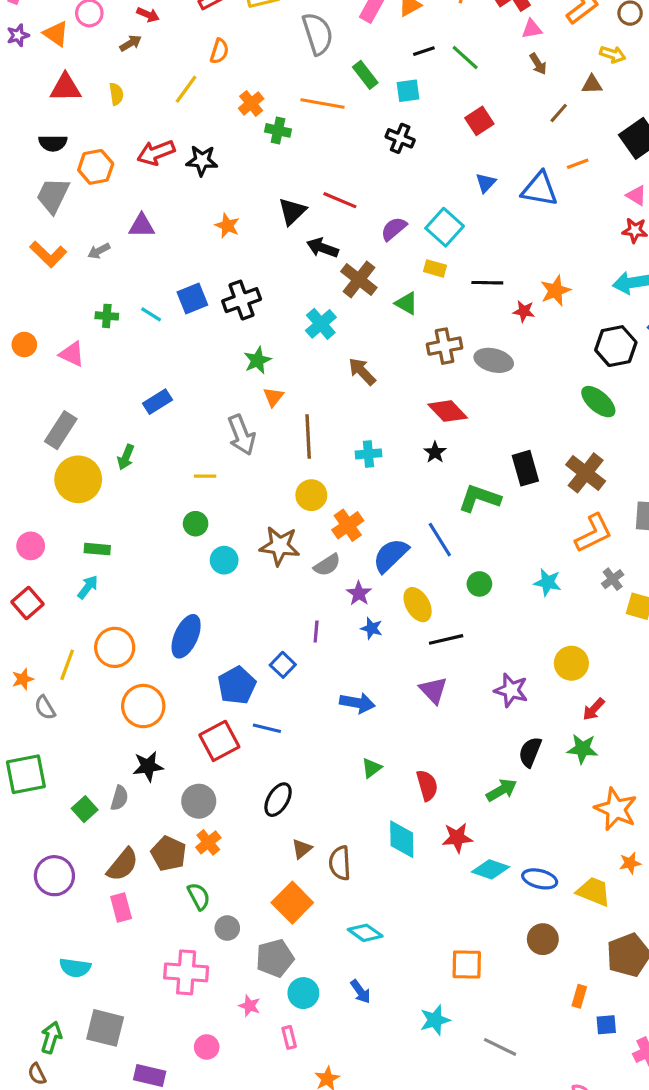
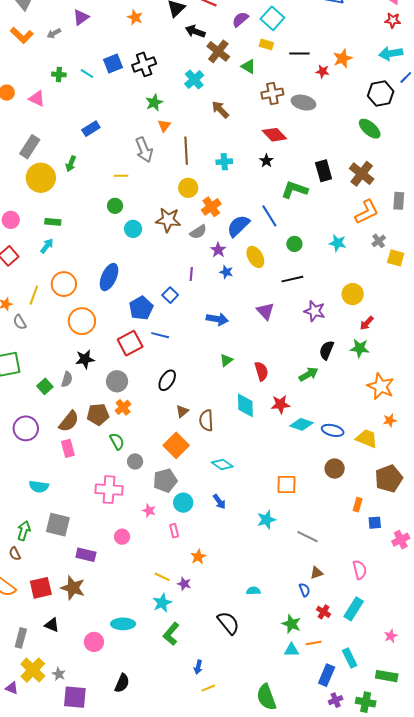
purple triangle: (142, 226) -> (81, 17), turned -36
black line: (446, 639) -> (292, 279), moved
brown pentagon: (169, 854) -> (98, 414), turned -30

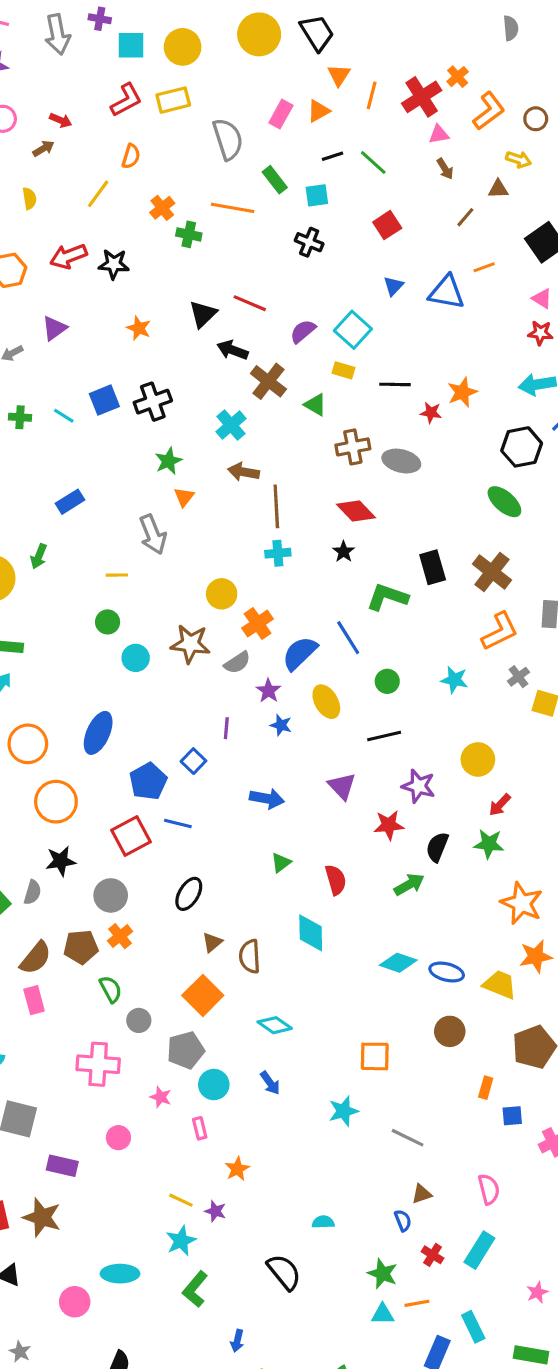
brown arrow: (220, 110) -> (243, 472), moved, turned -36
brown line: (186, 151) -> (276, 506), moved
red star: (280, 404) -> (389, 825), moved
orange star: (390, 420) -> (536, 956), size x1.5

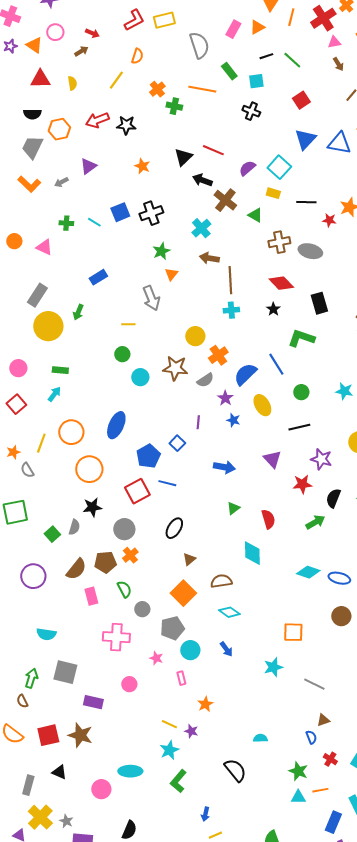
blue triangle: (393, 286) -> (305, 139), size x1.6
black rectangle: (433, 567) -> (319, 303), moved
brown semicircle: (250, 956) -> (221, 581), moved, turned 85
pink rectangle: (34, 1000) -> (91, 596), moved

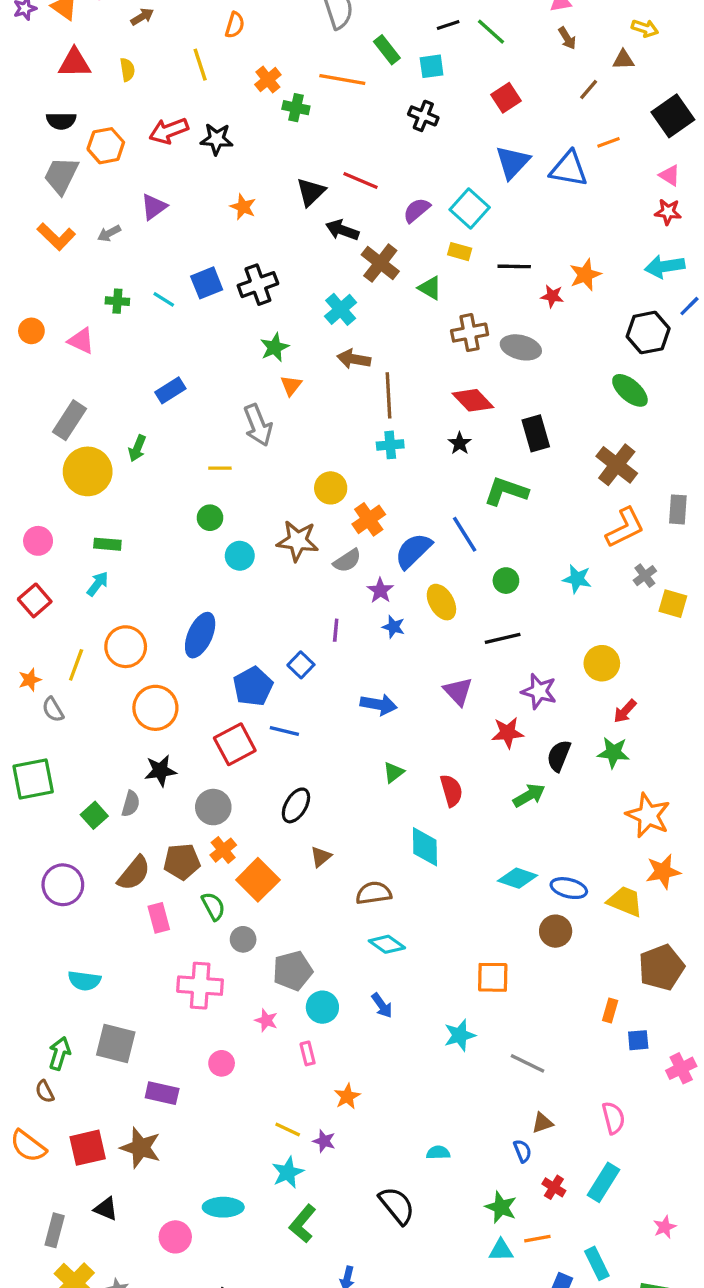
yellow line: (116, 80) -> (200, 65), turned -54
orange square: (183, 593) -> (258, 880), moved
brown circle: (341, 616) -> (556, 931), moved

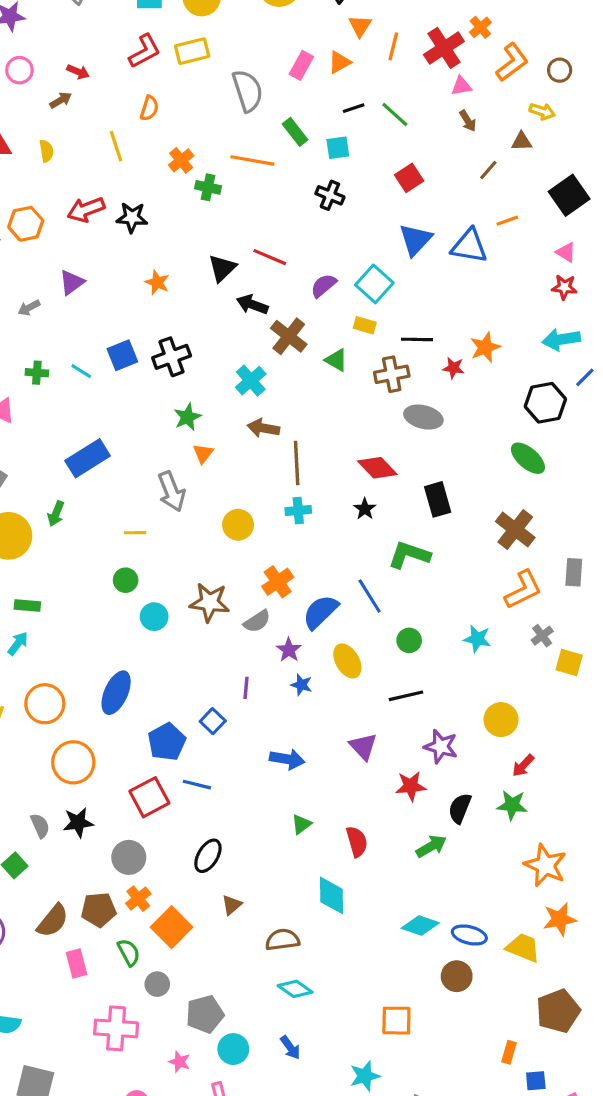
brown cross: (470, 333) -> (392, 374), moved
blue rectangle: (170, 390) -> (88, 458), size x1.5
yellow circle: (331, 488) -> (238, 525), moved
gray semicircle: (131, 804) -> (40, 826), moved, turned -40

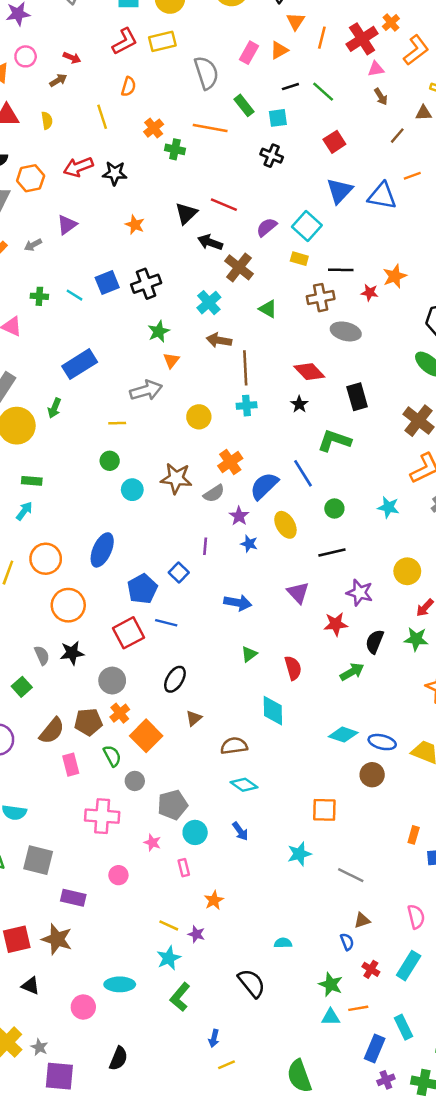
green triangle: (336, 360) -> (268, 309), moved
gray arrow: (172, 491) -> (146, 390), turned -84

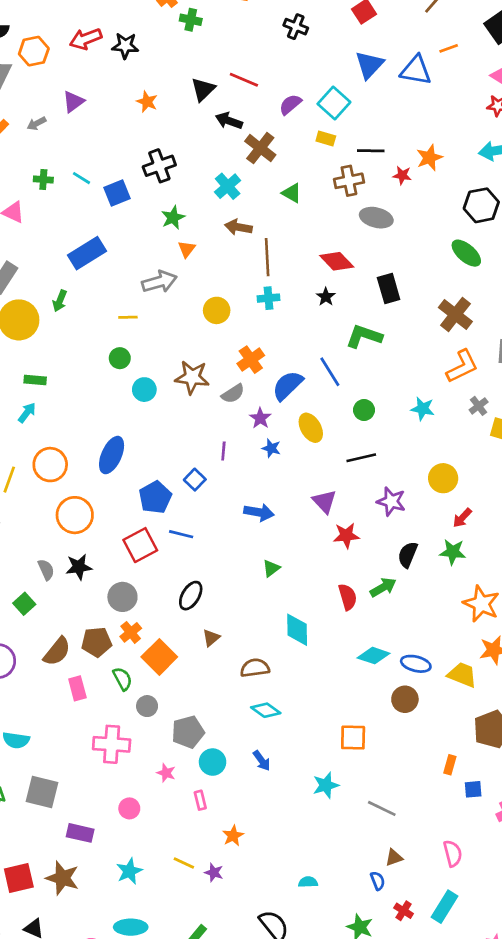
blue square: (107, 282) -> (117, 193), moved
red star: (336, 624) -> (346, 536), moved
red semicircle: (293, 668) -> (348, 597), moved
cyan star: (169, 958) -> (129, 871), moved

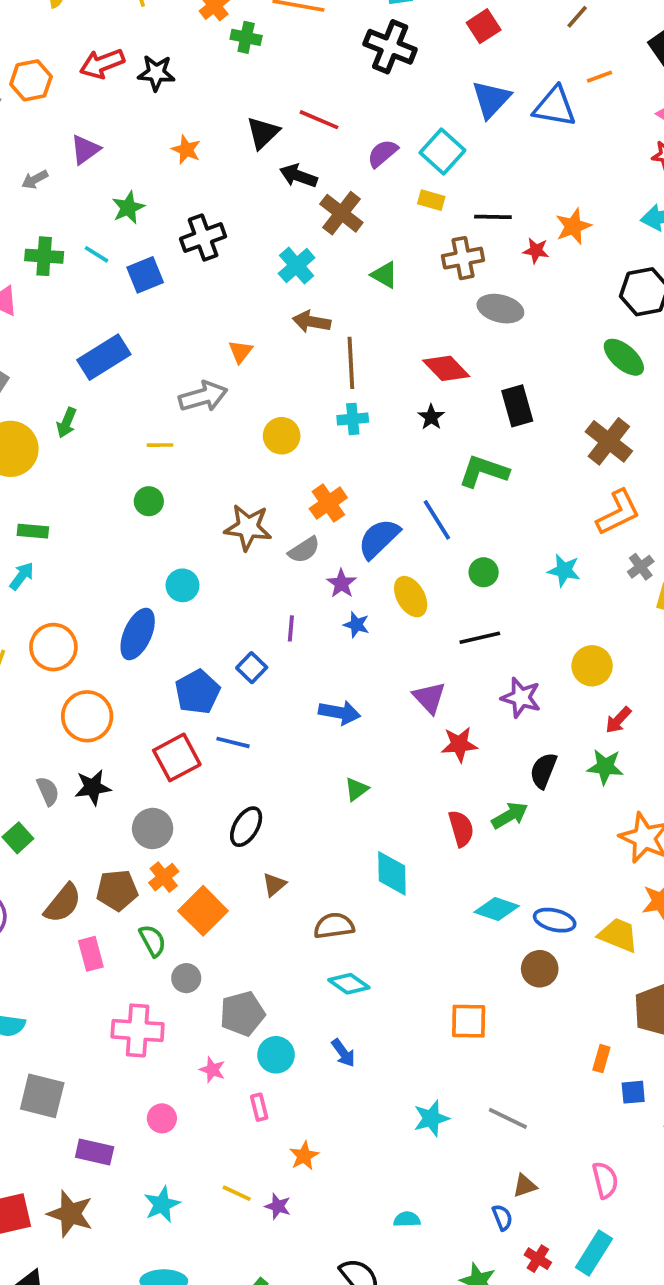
black cross: (296, 27) -> (390, 47), size x1.5
green cross: (43, 179) -> (44, 256), size x1.4
green star: (173, 218) -> (128, 208), moved
cyan circle: (144, 390) -> (182, 585), moved
cyan star: (326, 785) -> (431, 1118), moved

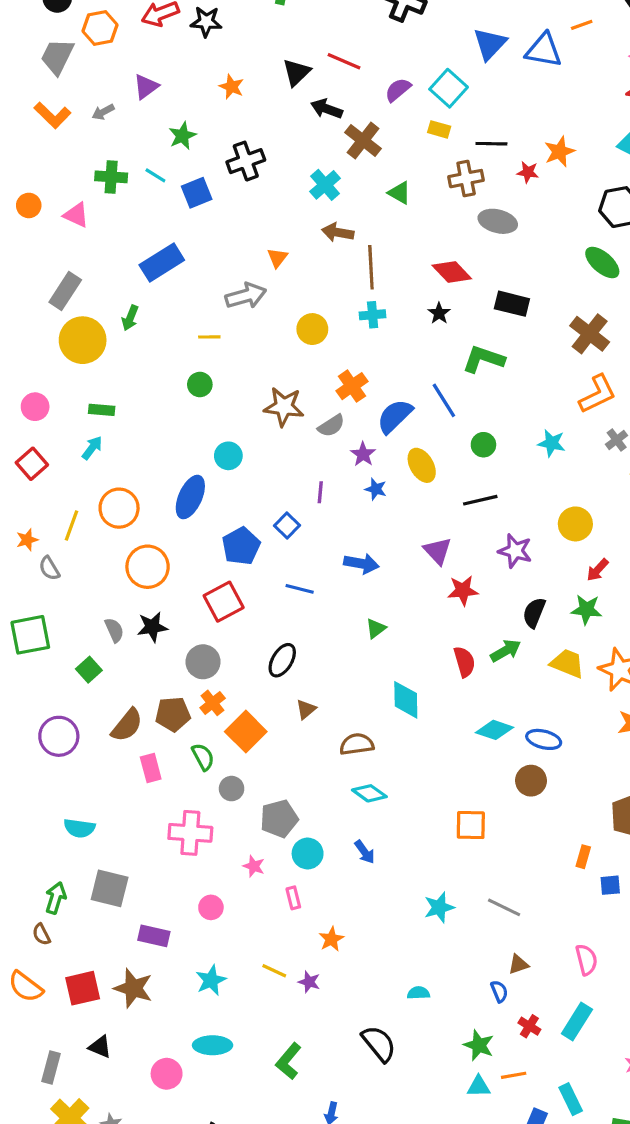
black rectangle: (517, 406) -> (512, 304), turned -60
blue line: (233, 742) -> (300, 589), moved
yellow trapezoid: (618, 935) -> (567, 663), moved

